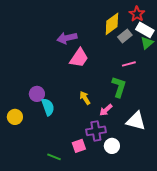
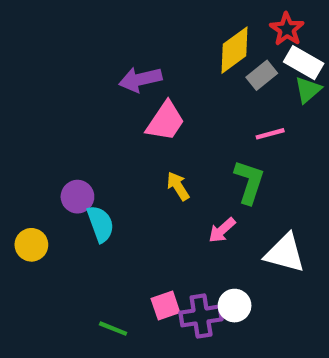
yellow arrow: (85, 98) -> (178, 186), moved
purple cross: (96, 131) -> (201, 316), moved

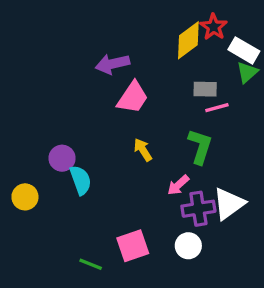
red star: (287, 29) -> (214, 27), moved
gray rectangle: (262, 75) -> (205, 89), moved, turned 40
white triangle: (285, 253) -> (229, 204), turned -51
pink square: (165, 306) -> (133, 246), size x1.4
purple cross: (201, 316) -> (198, 209), moved

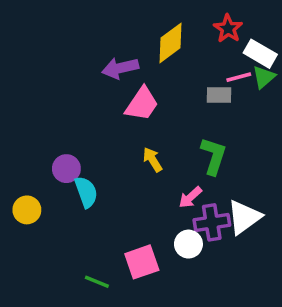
yellow diamond: (188, 40) -> (171, 43), moved
pink line: (217, 108) -> (239, 77), moved
white circle: (188, 246) -> (188, 244), moved

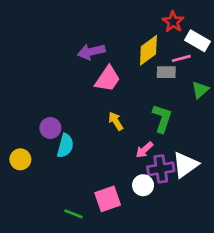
yellow diamond: (171, 43) -> (148, 50), moved
green triangle: (264, 77) -> (200, 90), moved
cyan semicircle: (86, 192) -> (65, 146), turned 35

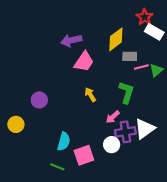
red star: (173, 22) -> (145, 17), moved
pink line: (181, 58) -> (141, 67), moved
cyan semicircle: (65, 146) -> (64, 141), moved

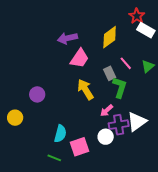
gray rectangle: (130, 56) -> (110, 73), moved, turned 64
pink line: (141, 67) -> (126, 63), moved, turned 64
yellow arrow: (90, 95) -> (85, 89), size x1.5

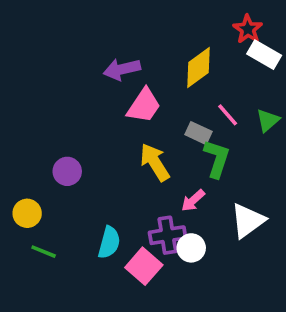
gray rectangle: (110, 73) -> (198, 133), turned -40
purple cross: (119, 125) -> (168, 235), moved
pink square: (79, 147) -> (144, 266), turned -30
green line: (54, 158) -> (44, 252), moved

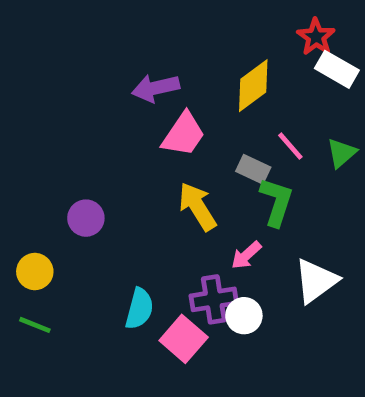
green line: (44, 252) -> (35, 325), moved

